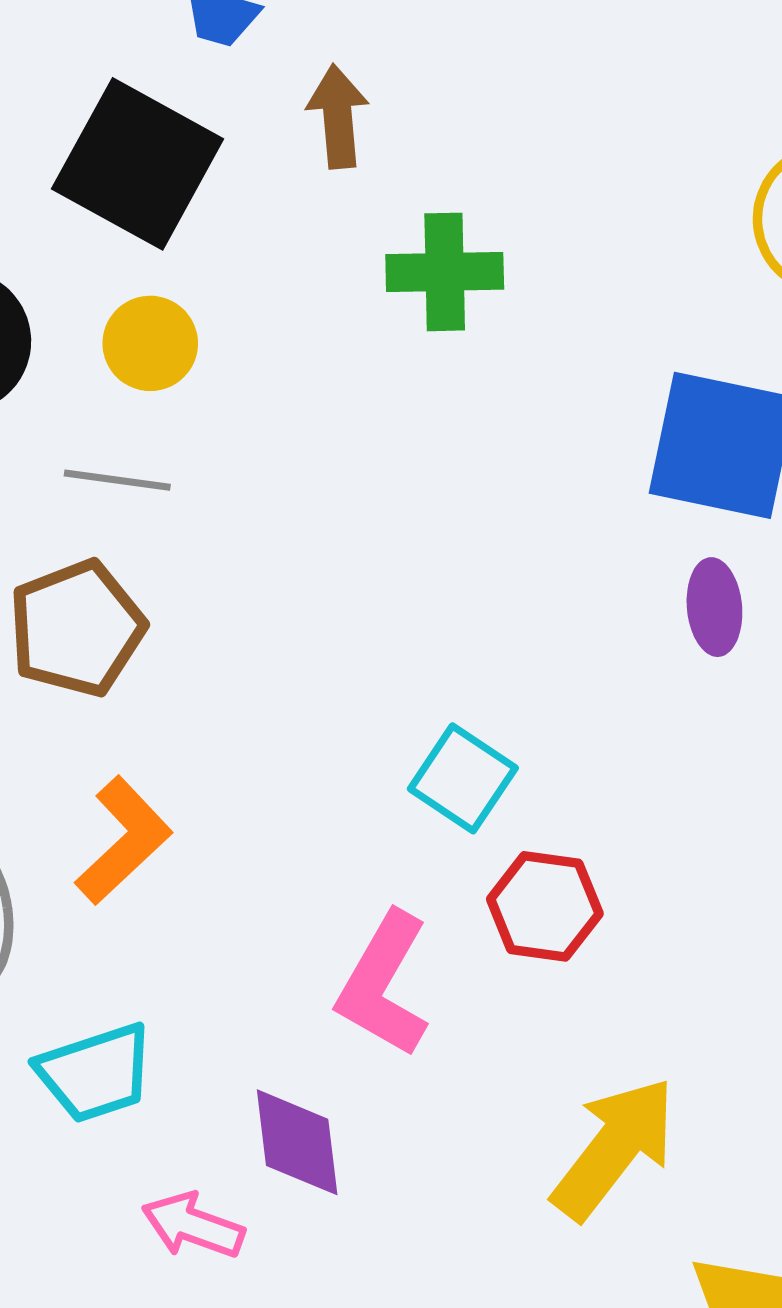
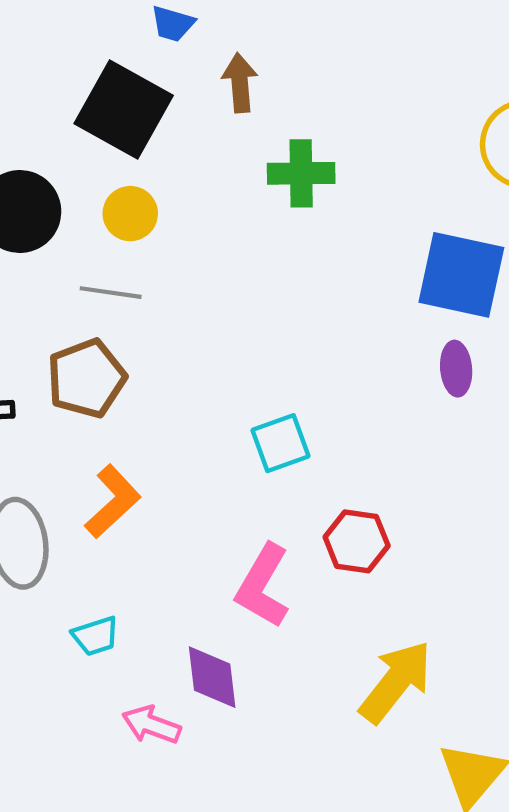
cyan square: (463, 778) -> (281, 443), moved, turned 36
cyan trapezoid: (95, 1073) -> (96, 636), size x0.7

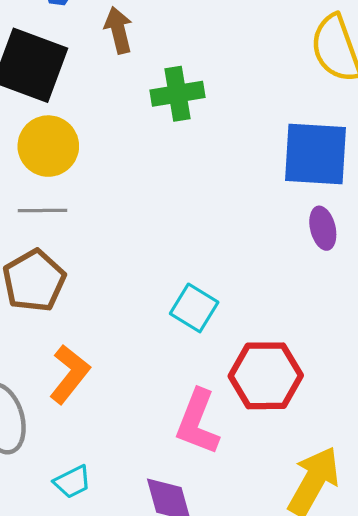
yellow circle: (130, 214) -> (48, 146), size x1.4
cyan square: (281, 443) -> (194, 308), turned -30
red hexagon: (357, 541) -> (266, 376), size x1.4

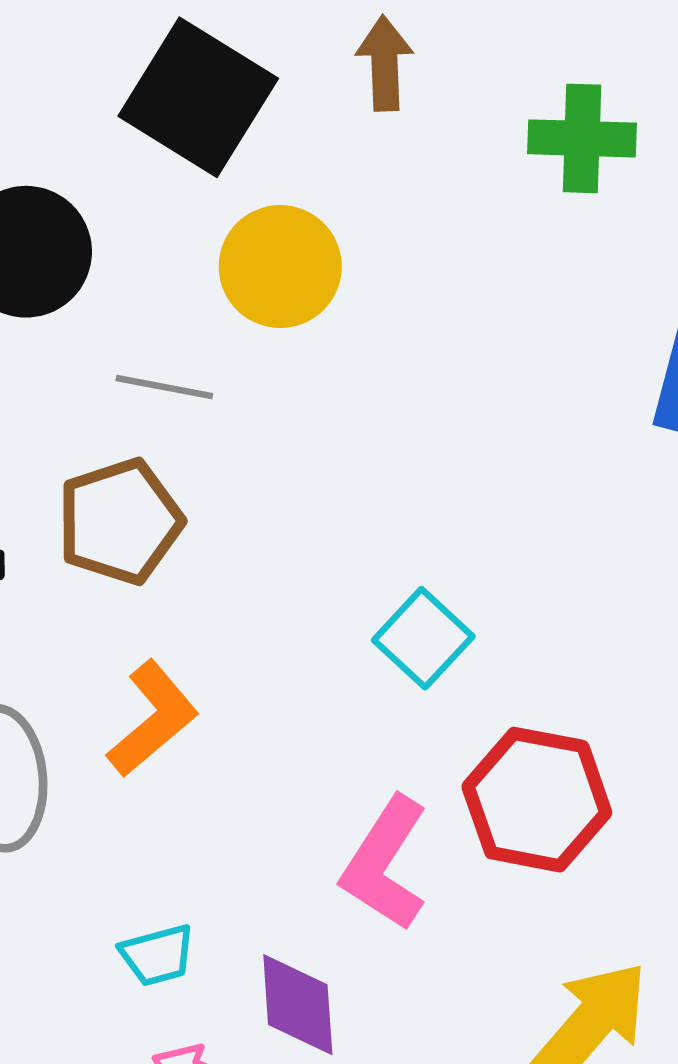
green cross: (178, 94) -> (582, 138), moved
yellow circle: (48, 146) -> (280, 267), moved
cyan trapezoid: (72, 482) -> (157, 955), moved

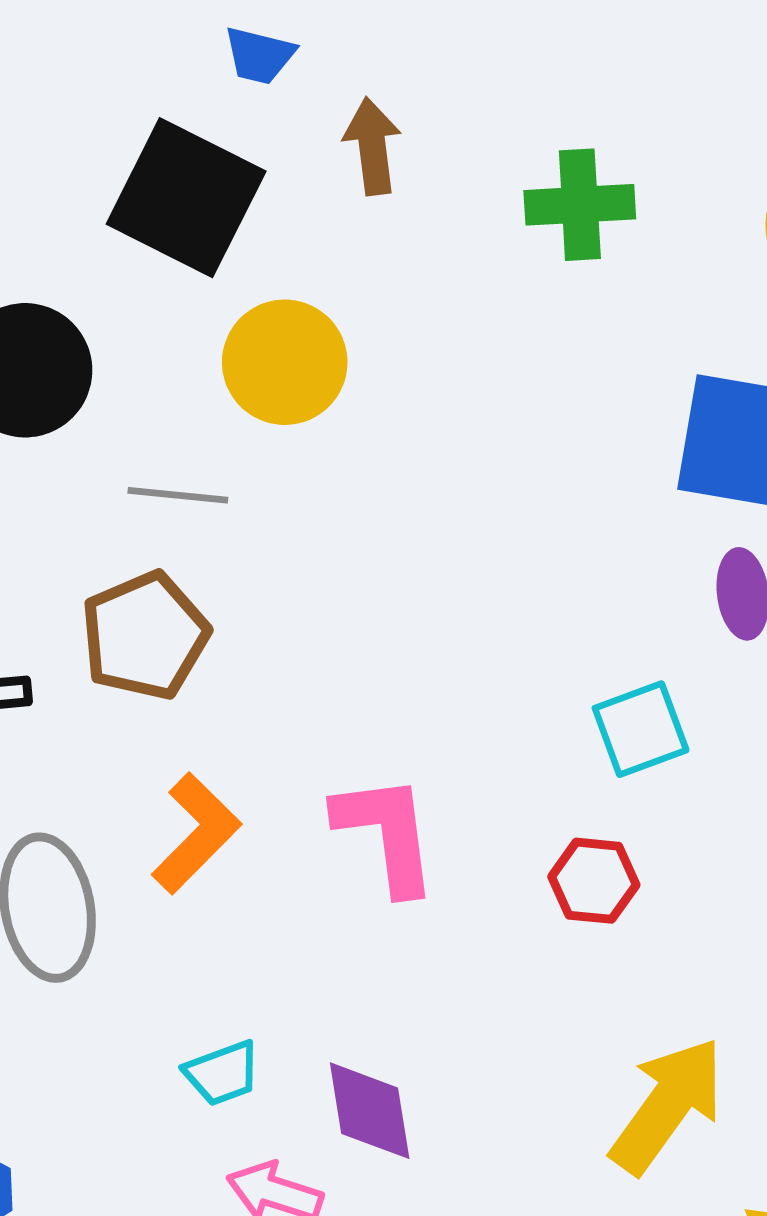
cyan square: (423, 638) -> (641, 729), moved, turned 32
red hexagon: (537, 800) -> (594, 881), size x0.6
pink L-shape: (385, 864) -> (386, 833), moved, turned 145

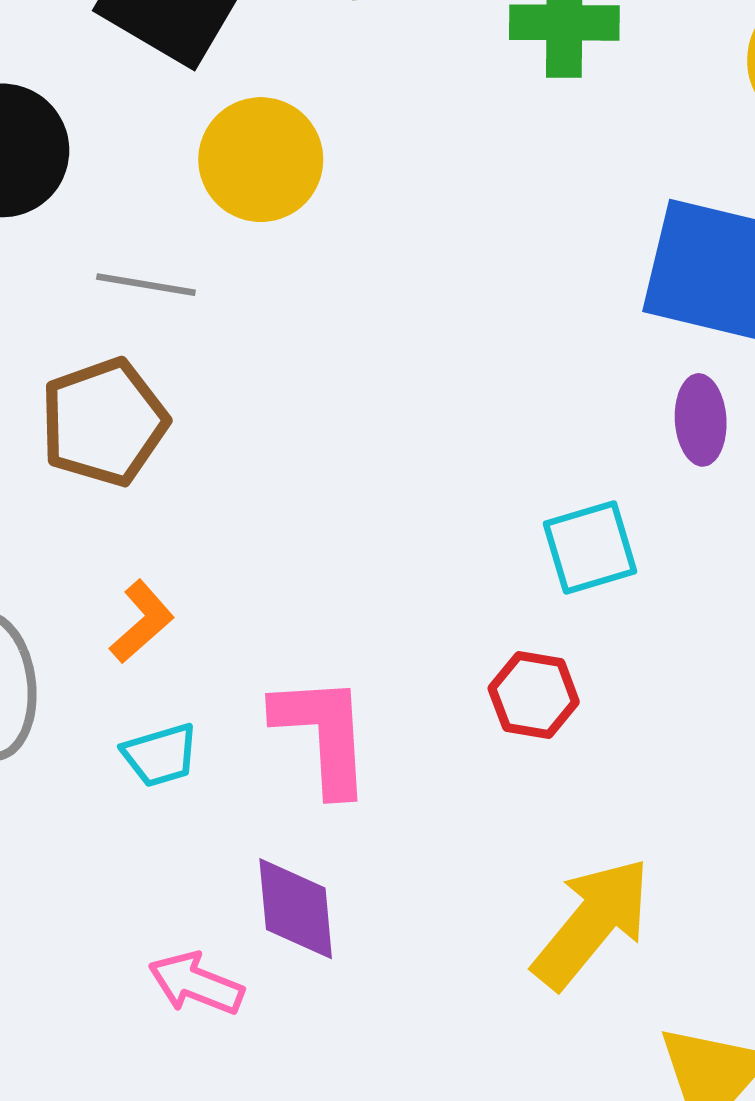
orange L-shape: (196, 833) -> (142, 622), size x0.7
pink L-shape: (386, 833) -> (323, 734), moved
cyan trapezoid: (222, 1073) -> (160, 755), moved

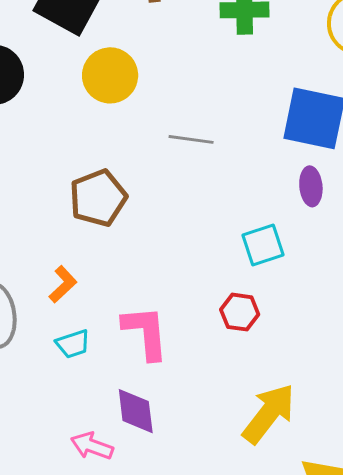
gray line: (146, 285) -> (191, 139), moved
brown pentagon: (104, 422) -> (98, 198), moved

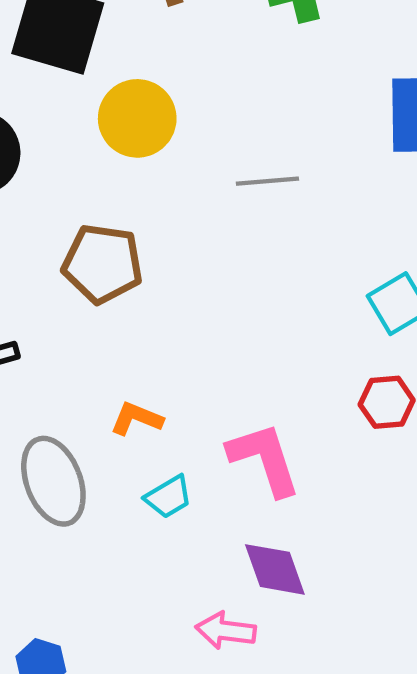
brown pentagon: (98, 198) -> (103, 264), moved, turned -30
orange L-shape: (63, 284) -> (136, 419), turned -102

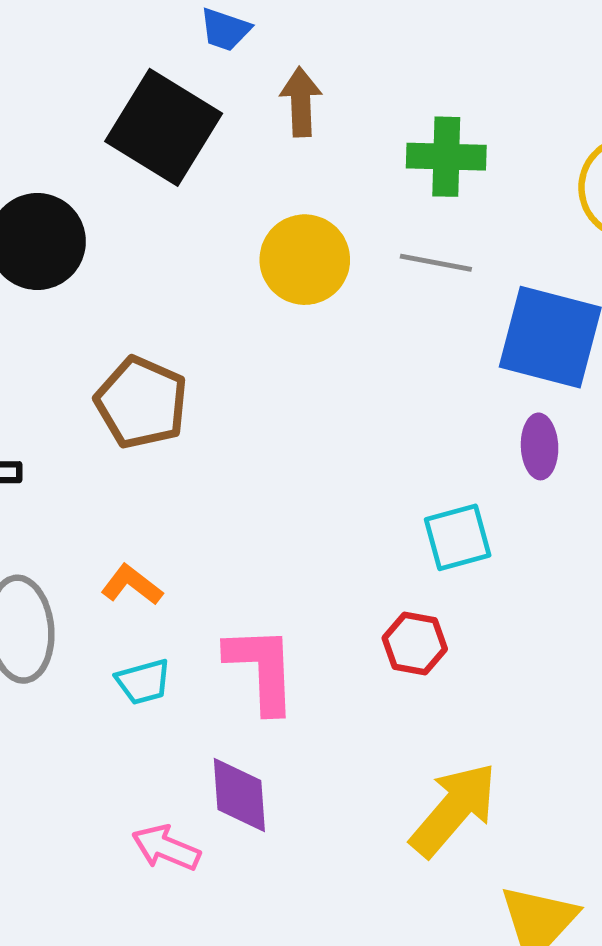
yellow circle: (137, 118) -> (305, 260), moved
gray line: (267, 181) -> (436, 263), moved

